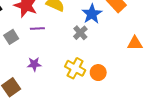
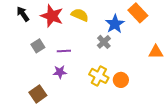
purple line: (37, 29) -> (64, 51), moved

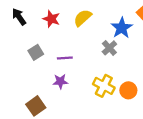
yellow semicircle: (80, 15) -> (83, 18), turned -66
red star: (52, 16) -> (51, 19), size x0.7

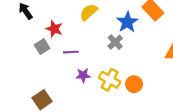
red star: (51, 19) -> (54, 29), moved
purple star: (60, 81) -> (83, 75), moved

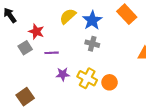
blue star: (127, 22) -> (92, 20), moved
gray cross: (115, 42) -> (92, 44), turned -32

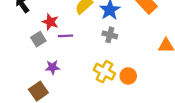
purple line: (52, 53) -> (65, 36), moved
purple star: (63, 74) -> (52, 67), moved

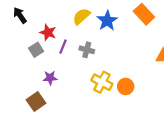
gray cross: (110, 35) -> (87, 50), moved
purple line: (65, 36) -> (63, 47), turned -64

